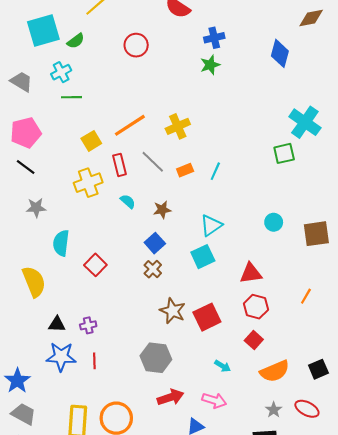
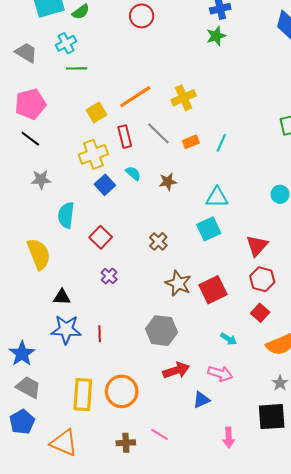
cyan triangle: (211, 225) -> (217, 197), turned 35
blue square: (155, 243) -> (105, 185), moved
red triangle: (251, 273) -> (257, 246), turned -40
purple cross: (88, 325) -> (109, 276), moved, turned -35

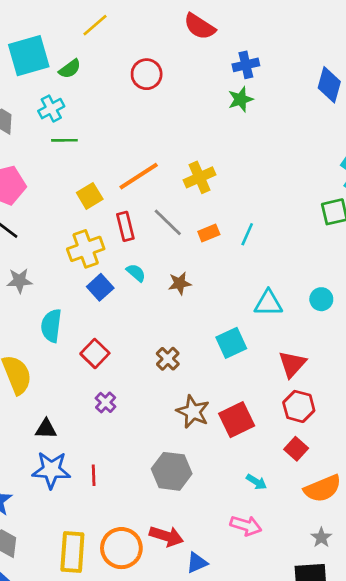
cyan triangle: (217, 197) -> (268, 303), moved
red arrow: (176, 370) -> (166, 536), moved, turned 35
blue triangle: (201, 400) -> (197, 563), moved

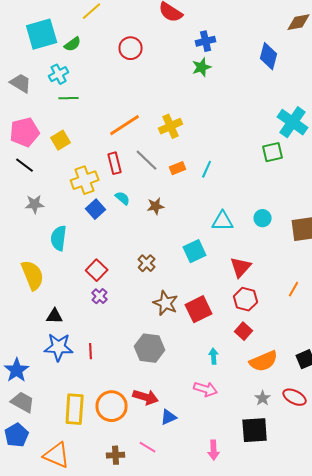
yellow square: (90, 196) -> (61, 140), moved
red square: (95, 353) -> (97, 270), moved
cyan arrow: (256, 482) -> (214, 356), turned -126

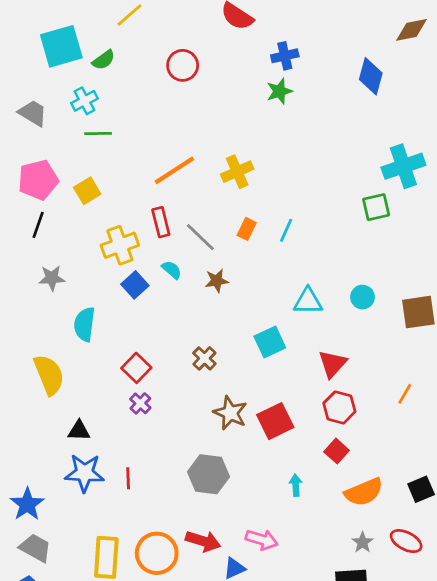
cyan cross: (293, 122) -> (403, 166), turned 36
gray line: (147, 160) -> (200, 237), moved
black line: (25, 165) -> (38, 225), turned 72
orange rectangle: (178, 168) -> (247, 229), turned -42
pink arrow: (206, 389) -> (262, 540), moved

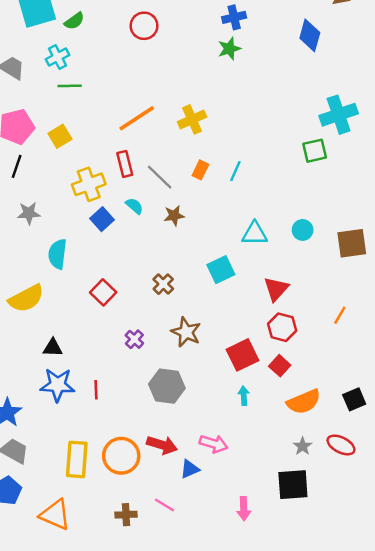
yellow semicircle: (49, 375) -> (26, 298), turned 84
purple cross: (140, 403) -> (134, 339), moved
red square: (275, 421) -> (243, 355), moved

